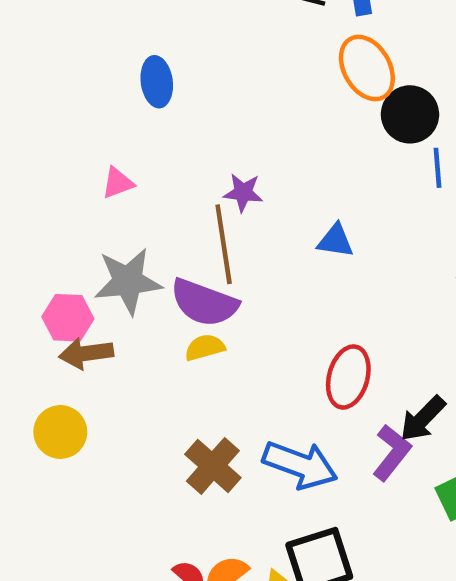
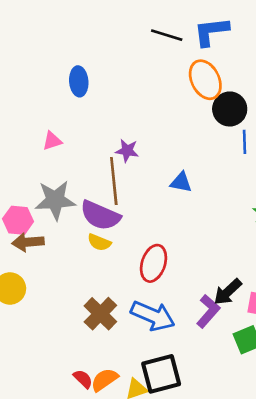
yellow semicircle: (205, 347) -> (99, 242), turned -145
red ellipse: (348, 377) -> (154, 263), moved

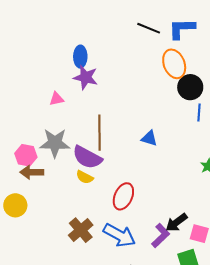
purple star: (127, 151) -> (86, 77), moved, size x1.4

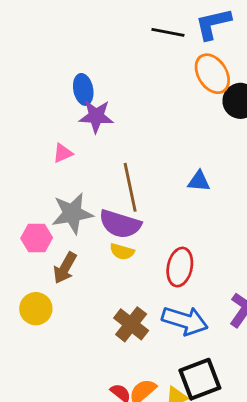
brown arrow: (32, 172) -> (65, 268), moved, turned -50

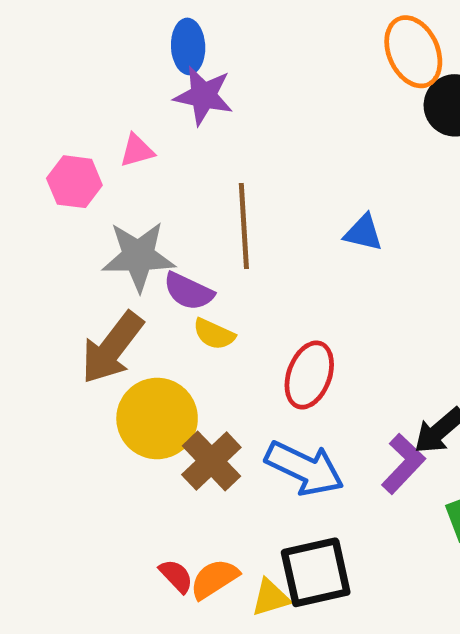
purple semicircle: (120, 224) -> (188, 291), moved, size x0.7
pink hexagon: (37, 238) -> (74, 182), moved
brown arrow: (65, 268) -> (112, 348), size x1.4
yellow circle: (36, 309) -> (157, 418), moved, size x1.4

